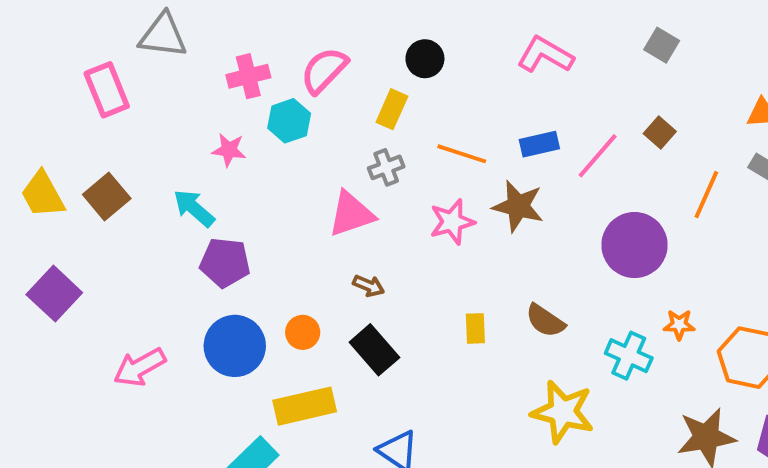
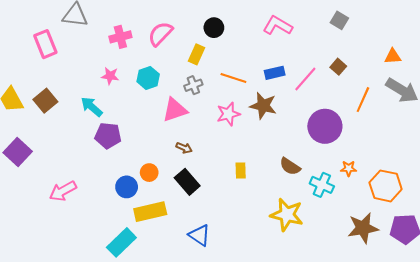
cyan hexagon: (289, 121) -> (148, 78), moved
brown semicircle: (545, 321) -> (290, 166), moved
blue circle: (235, 346) -> (127, 187), moved, size x0.7

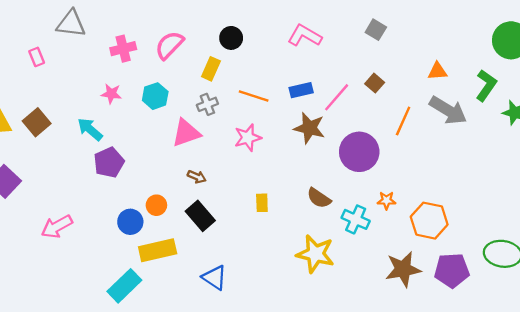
pink rectangle: (45, 44) -> (37, 57), size x0.6
brown star: (263, 106) -> (309, 128), moved
purple pentagon: (108, 136) -> (109, 162), turned -30

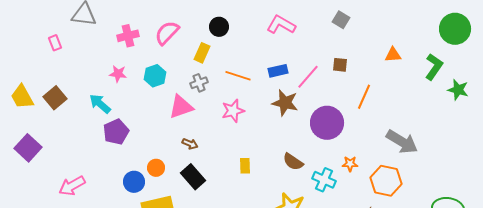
brown square: (375, 83) -> (340, 65), turned -35
gray arrow: (448, 110) -> (402, 142), moved

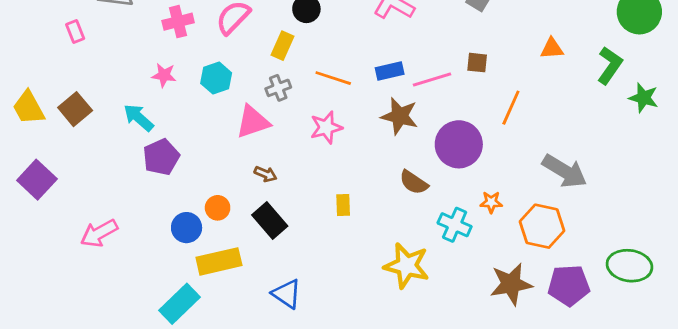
pink line: (308, 77) -> (432, 79), turned 32
brown semicircle: (293, 162) -> (414, 182), moved

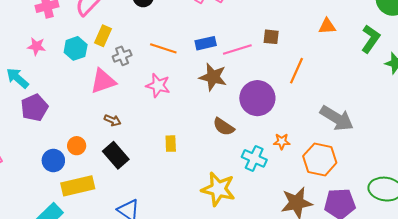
yellow rectangle: (282, 46) -> (103, 36), moved
pink star: (326, 127) -> (158, 85), turned 30

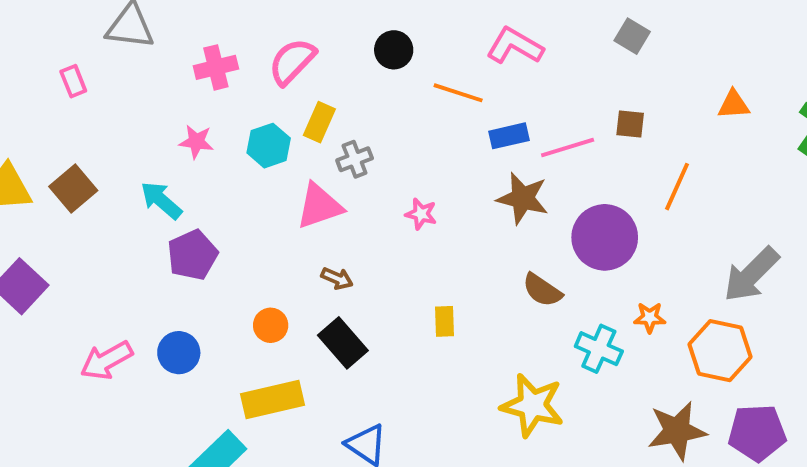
orange line: (163, 48) -> (458, 93), moved
pink star: (158, 85) -> (421, 214), size x0.7
gray arrow: (337, 118) -> (751, 274), turned 104
blue circle: (53, 160) -> (179, 353), moved

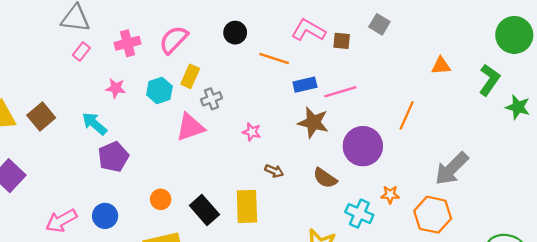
pink rectangle: (73, 81) -> (81, 52), moved, turned 60
brown square: (630, 124) -> (342, 41), moved
brown arrow: (337, 278) -> (274, 171), moved
yellow rectangle: (444, 321) -> (247, 206), moved, size x1.8

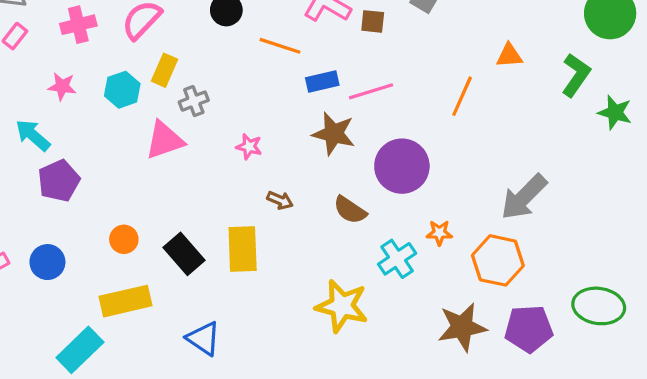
orange line: (407, 115) -> (462, 96), moved
cyan cross: (359, 214) -> (397, 259), turned 32

